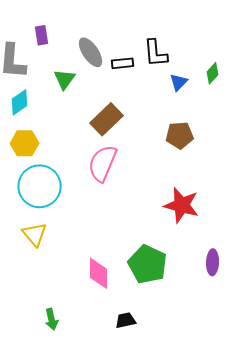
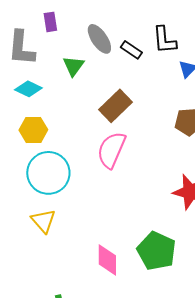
black rectangle: (123, 63) -> (131, 50), turned 40
cyan diamond: (20, 102) -> (28, 89), turned 60

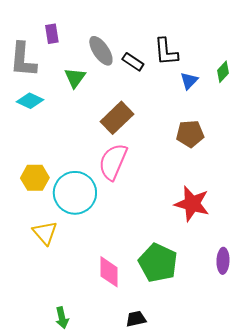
yellow hexagon: (33, 130) -> (35, 178), moved
cyan circle: (48, 173) -> (75, 193), moved

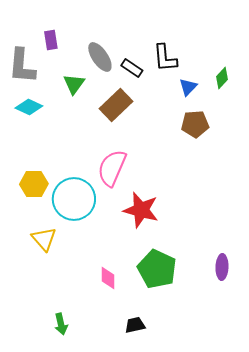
brown rectangle: (117, 118) -> (116, 105), moved
brown pentagon: (190, 134) -> (195, 124), moved
red star: (192, 204) -> (141, 210), moved
pink diamond: (109, 272) -> (108, 278), size x0.7

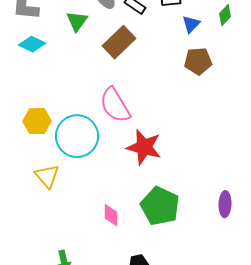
pink semicircle: (112, 168) -> (115, 105), turned -54

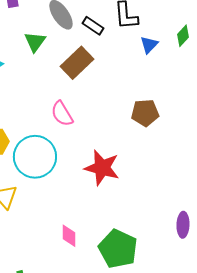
brown pentagon: (198, 61) -> (145, 113), moved
pink semicircle: (115, 105) -> (62, 114), moved, size x0.7
green pentagon: (160, 206) -> (118, 249), moved

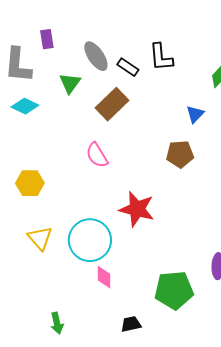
blue triangle: (149, 45) -> (195, 114), moved
cyan circle: (35, 157) -> (90, 240), moved
green pentagon: (118, 249) -> (174, 290), moved, turned -30

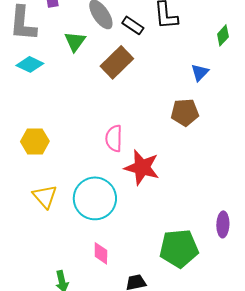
pink semicircle: (97, 155) -> (114, 138), moved, turned 32
pink diamond: (104, 277) -> (101, 253), moved

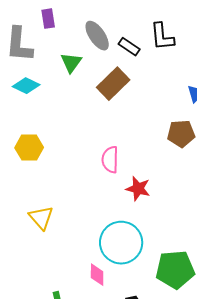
yellow hexagon: (35, 141) -> (29, 148), moved
red star: (142, 167) -> (138, 189), size x0.7
cyan circle: (95, 198) -> (121, 243), moved

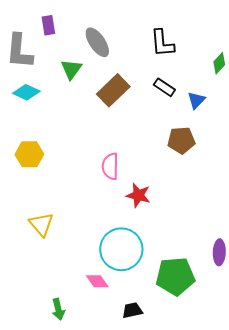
black rectangle: (129, 47) -> (164, 87), moved
pink diamond: (97, 275) -> (97, 281), turned -35

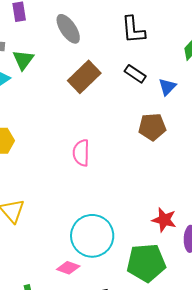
green triangle: (71, 69) -> (23, 60), moved
red star: (138, 195) -> (164, 220), moved
pink diamond: (97, 281) -> (68, 268), turned -35

